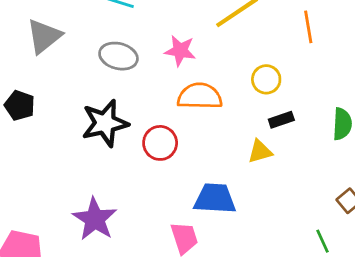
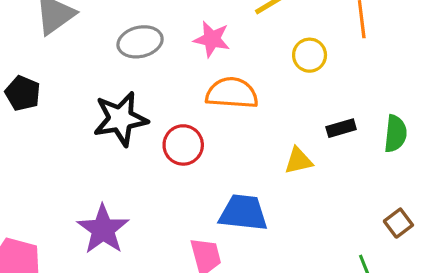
gray ellipse: (118, 56) -> (140, 42), turned -30
yellow circle: (266, 79) -> (310, 55), moved
black rectangle: (281, 120) -> (341, 128), moved

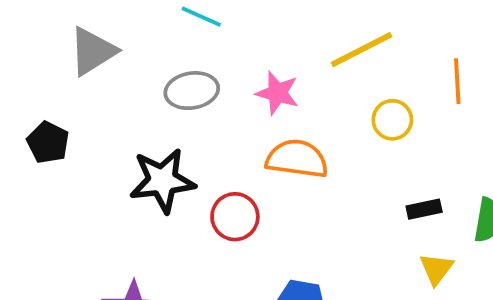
yellow triangle: (298, 161) -> (436, 269), moved, turned -44

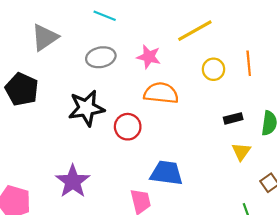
orange line: (457, 81) -> (249, 63), moved
black pentagon: (48, 142) -> (22, 89), size x1.4

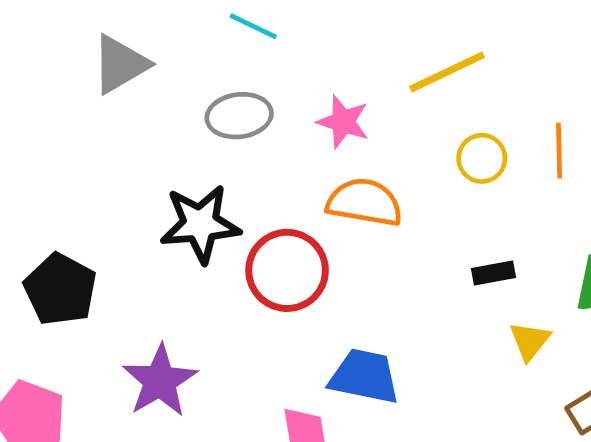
black pentagon: (22, 89) -> (60, 289), moved
black rectangle: (233, 118) -> (493, 273), moved
red circle: (128, 127) -> (287, 270), size x1.4

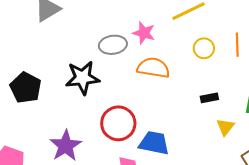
gray ellipse: (239, 116) -> (113, 45), moved
red circle: (287, 270) -> (118, 123), moved
black pentagon: (60, 289) -> (26, 88), moved

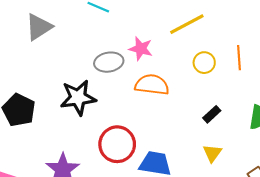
black rectangle: (209, 98) -> (212, 114), turned -30
yellow triangle: (225, 127) -> (212, 153), moved

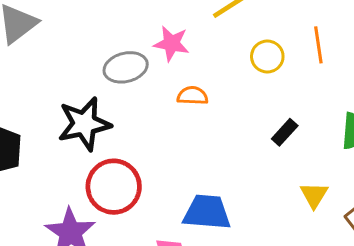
orange semicircle: (152, 85) -> (192, 96), size x0.6
red circle: (117, 144) -> (114, 187), moved
yellow triangle: (212, 153) -> (314, 195), moved

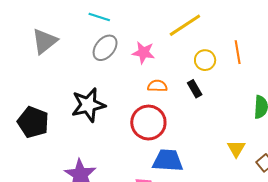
gray ellipse: (126, 67) -> (105, 48), moved, turned -36
black rectangle: (285, 132) -> (195, 89), moved, turned -72
red circle: (114, 187) -> (148, 123), moved

